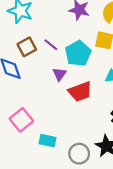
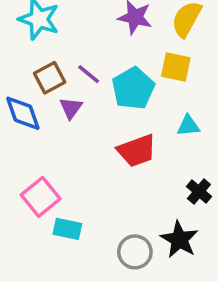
purple triangle: (60, 74) -> (71, 108), moved
cyan rectangle: (48, 141) -> (67, 229), moved

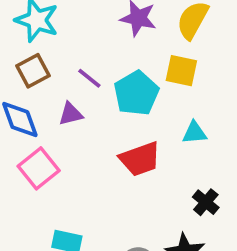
brown square: (50, 78) -> (33, 71), moved
purple triangle: (71, 108) -> (71, 114), turned 40
pink square: (41, 197) -> (39, 168), moved

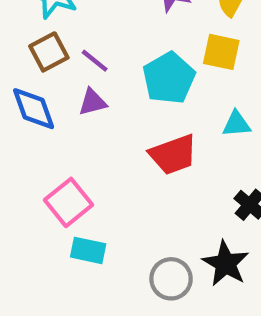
purple line: (89, 78) -> (95, 61), moved
pink square: (39, 168) -> (68, 202), moved

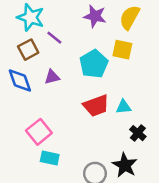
purple line: (95, 61) -> (54, 38), moved
cyan triangle: (236, 124) -> (124, 107), moved

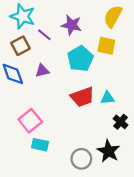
purple star: (95, 16) -> (72, 25), moved

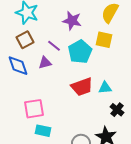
purple line: (44, 35) -> (54, 46), moved
pink square: (30, 121) -> (34, 109), turned 30

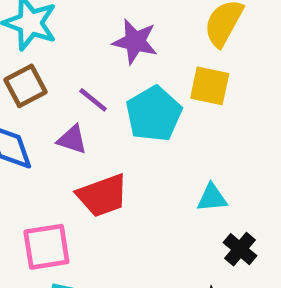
purple triangle: (45, 63) -> (72, 140), turned 32
red trapezoid: (82, 87) -> (102, 195), moved

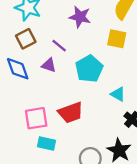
cyan pentagon: (154, 114) -> (89, 69), moved
red trapezoid: (102, 195) -> (71, 112), moved
cyan triangle: (212, 198) -> (118, 94), turned 35

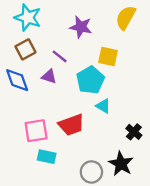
yellow square: (117, 39) -> (108, 56), moved
cyan triangle: (118, 94) -> (103, 106), moved

